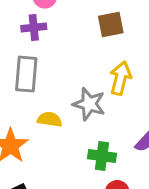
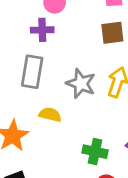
gray star: (89, 104) -> (81, 84), moved

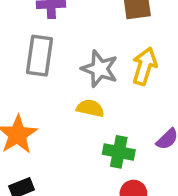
yellow semicircle: (50, 115) -> (90, 108), moved

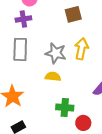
green cross: (119, 152) -> (65, 108), moved

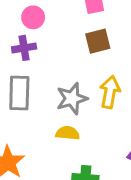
gray star: (56, 53) -> (72, 99), turned -30

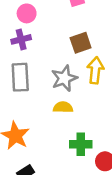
brown square: (98, 41) -> (81, 43), moved

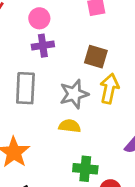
purple cross: (21, 39) -> (43, 46), moved
brown square: (81, 43) -> (96, 57), turned 30

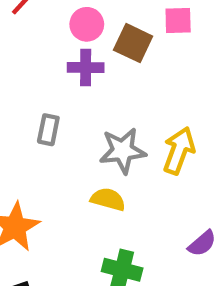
brown square: (96, 57) -> (133, 43), moved
gray rectangle: (25, 88) -> (48, 130), size x0.6

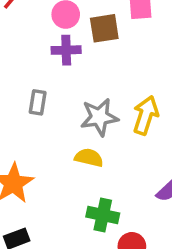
brown square: (133, 43) -> (104, 28), turned -32

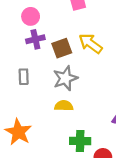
brown square: (104, 28) -> (62, 48), moved
yellow arrow: (146, 115) -> (91, 43), moved, turned -60

